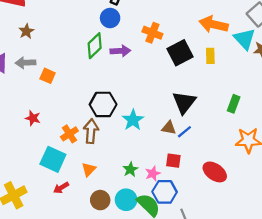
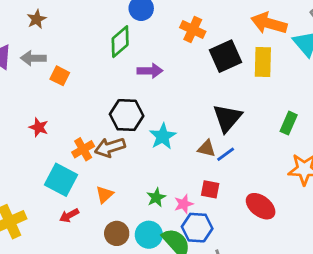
purple arrow: (120, 51) -> (150, 71), moved
yellow rectangle: (210, 56) -> (263, 62), size x1.5
brown arrow: (91, 131) -> (110, 147), turned -115

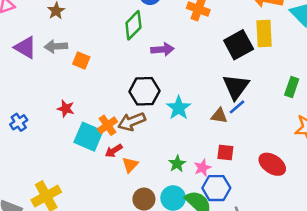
black square: (226, 56) -> (239, 45), moved
blue line: (226, 154) -> (237, 107), moved
cyan square: (61, 180) -> (88, 137), moved
red arrow: (69, 215) -> (114, 151), moved

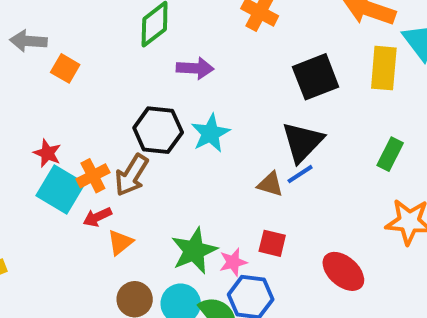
yellow rectangle: (264, 33) -> (384, 68), moved
cyan star: (179, 108) -> (210, 133), moved
red star: (66, 109) -> (47, 153), moved
brown arrow: (132, 122) -> (132, 175), turned -44
green star: (177, 164) -> (194, 251), size x1.6

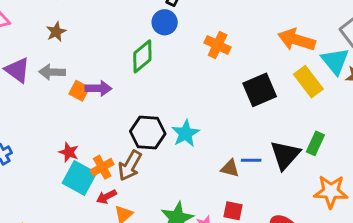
purple arrow: (195, 68) -> (98, 88), moved
yellow rectangle: (384, 68) -> (308, 82), turned -40
black triangle: (303, 142) -> (285, 155), moved
blue line: (300, 174) -> (251, 160), turned 36

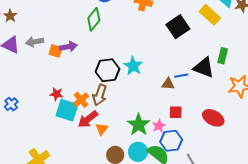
brown star: (56, 32) -> (10, 16), moved
black triangle: (285, 155) -> (204, 68), turned -40
red arrow: (106, 197) -> (88, 119), size x1.5

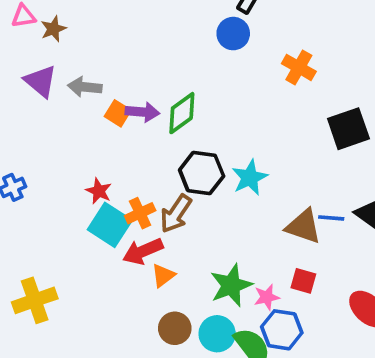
green diamond: (94, 19) -> (182, 113), moved
brown triangle: (168, 84) -> (303, 226), size x1.5

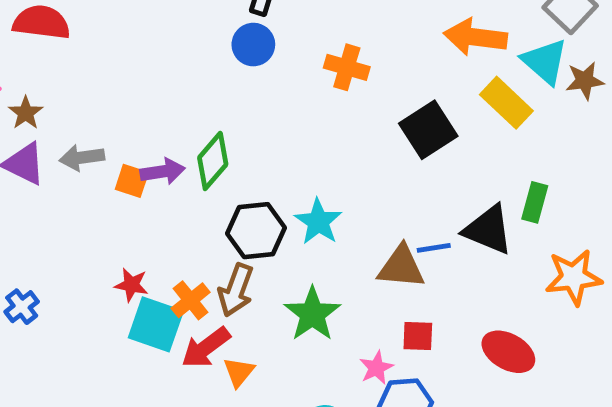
brown star: (53, 29) -> (26, 113), moved
green star: (231, 285) -> (312, 314), moved

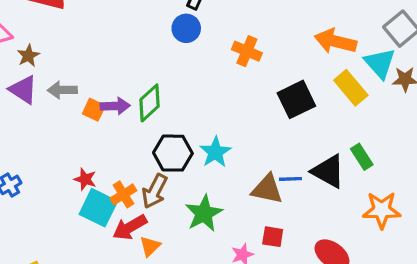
green rectangle: (535, 202) -> (362, 157), turned -55

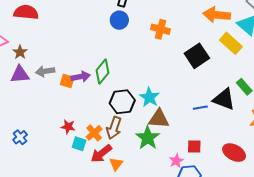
purple triangle: (23, 90) -> (20, 75), turned -30
brown triangle: (267, 189) -> (159, 119), moved
cyan square: (98, 208) -> (79, 144), size x0.6

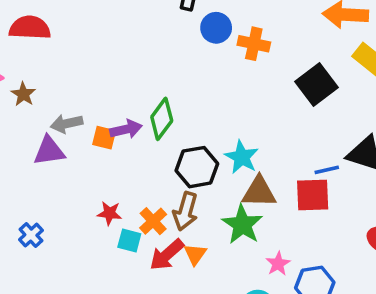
blue circle: (119, 20) -> (216, 28), moved
purple triangle: (20, 75) -> (49, 151), moved
red square: (194, 146) -> (313, 195), moved, size x1.5
pink star: (176, 161) -> (278, 264), moved
orange triangle: (116, 164) -> (195, 254), moved

